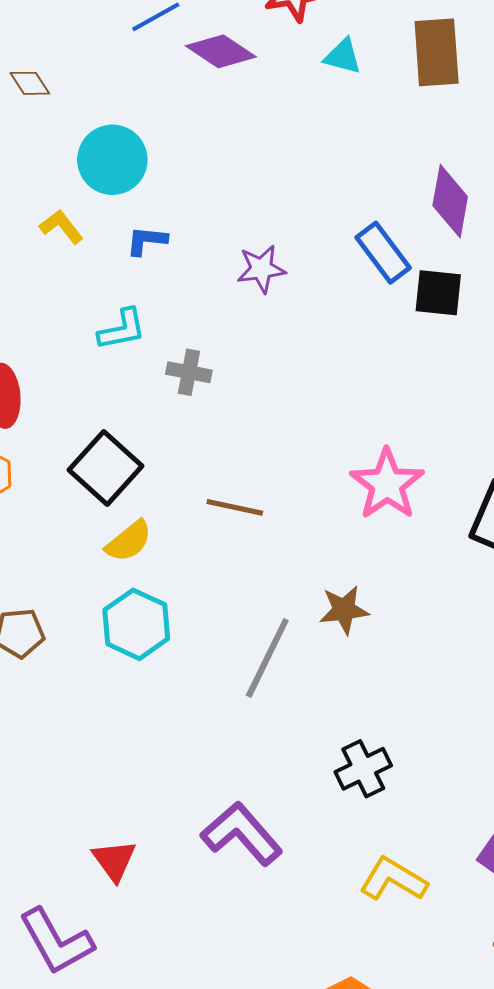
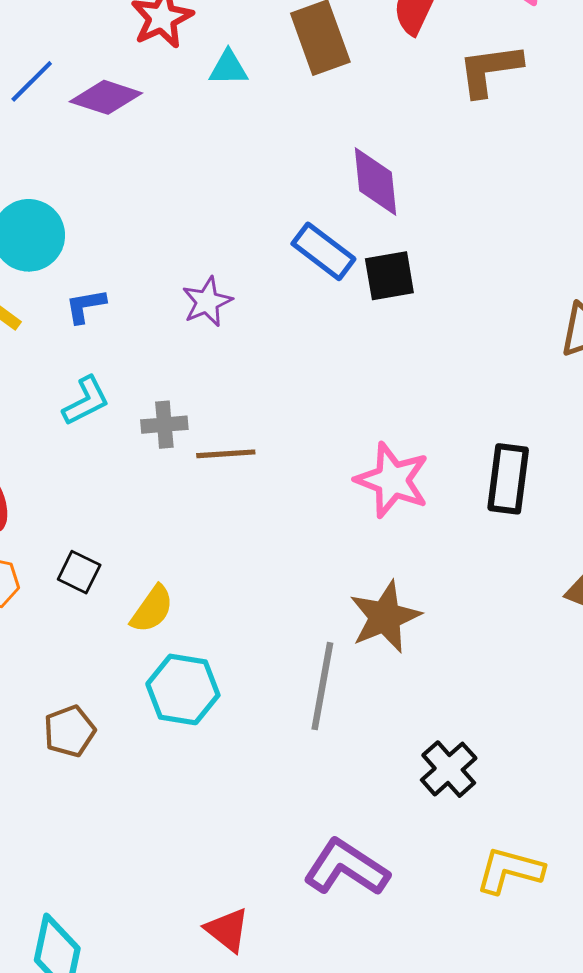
black square: (106, 468) -> (79, 572), moved, size x0.6
brown line: (235, 507) -> (226, 454), moved
brown star: (344, 610) -> (385, 617), size x1.4

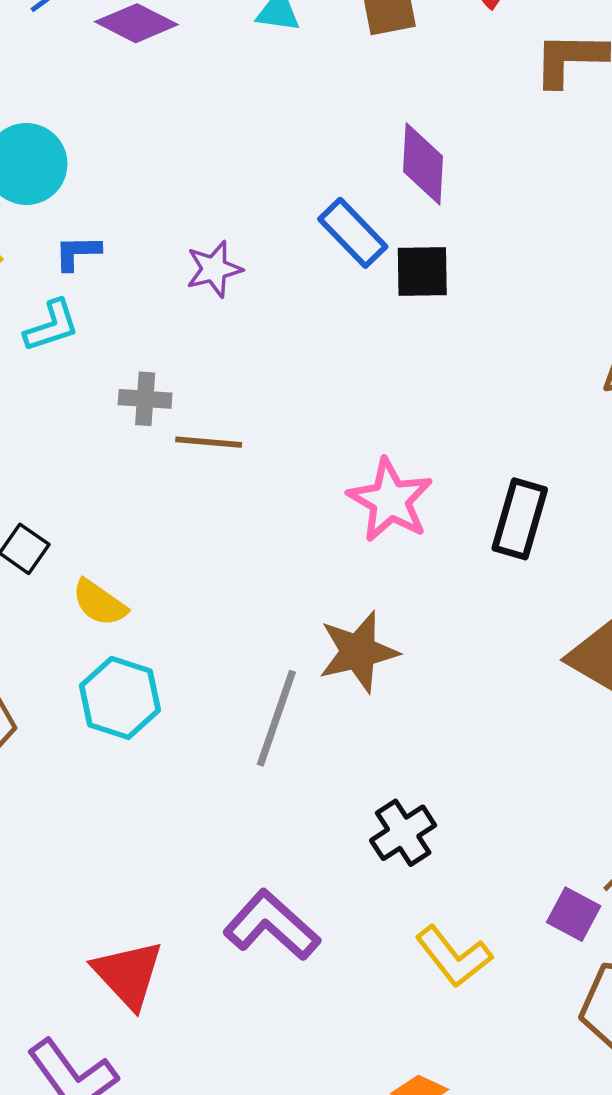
cyan L-shape: (86, 401) -> (52, 326), moved
yellow semicircle: (152, 609) -> (99, 603), turned 81
yellow L-shape: (510, 870) -> (454, 956), turned -152
red triangle: (227, 930) -> (128, 974), size x1.4

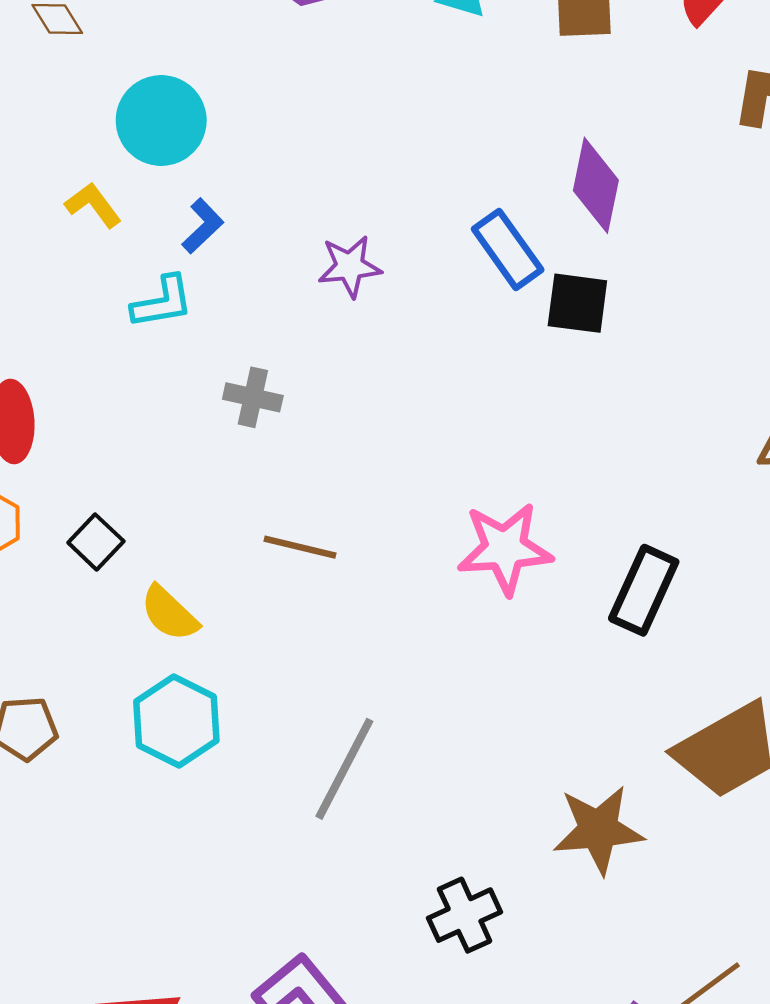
blue L-shape: (77, 253) -> (203, 226), turned 129
brown line: (209, 442) -> (300, 547), moved
pink star: (390, 500) -> (505, 549), turned 30
brown star: (358, 652) -> (598, 830), moved

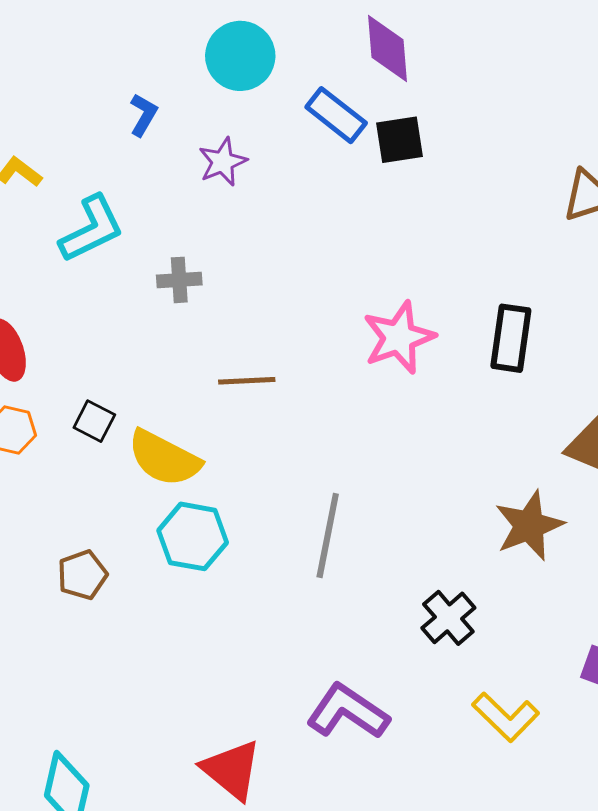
cyan circle: (161, 120) -> (240, 56), moved
blue L-shape: (203, 226) -> (143, 115), moved
cyan L-shape: (162, 302) -> (91, 229), size x1.4
yellow semicircle: (169, 613) -> (164, 458), size x1.5

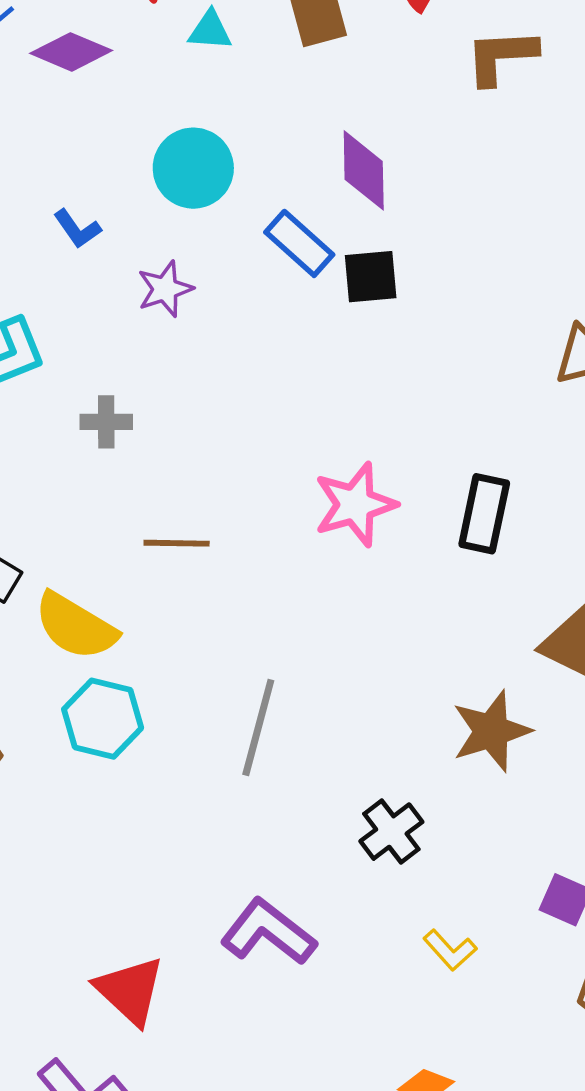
blue L-shape: (143, 115) -> (77, 229), turned 111
yellow L-shape: (506, 717) -> (450, 950), size x0.7

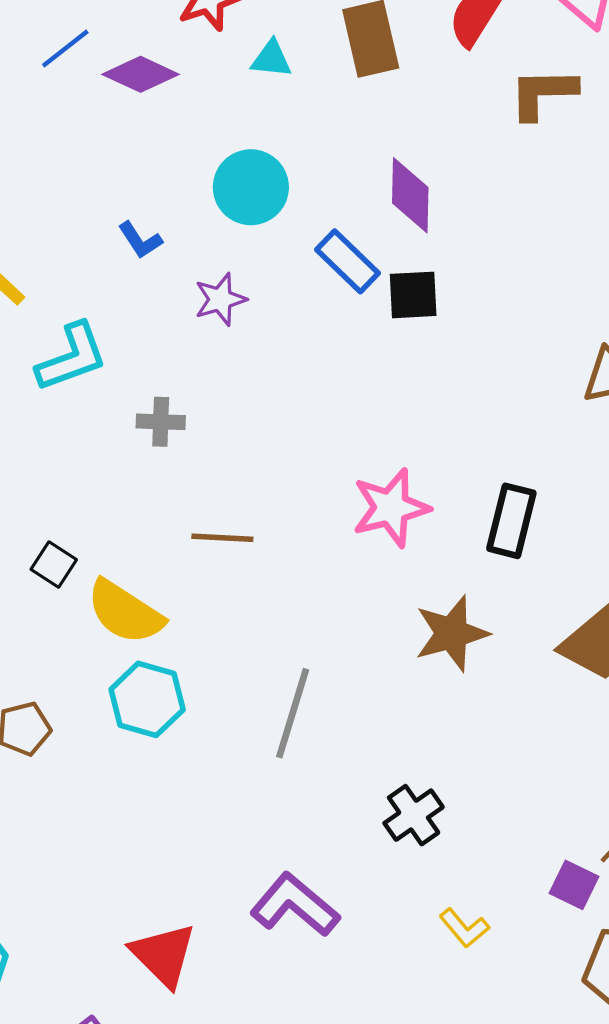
brown star: (491, 731) -> (452, 633), moved

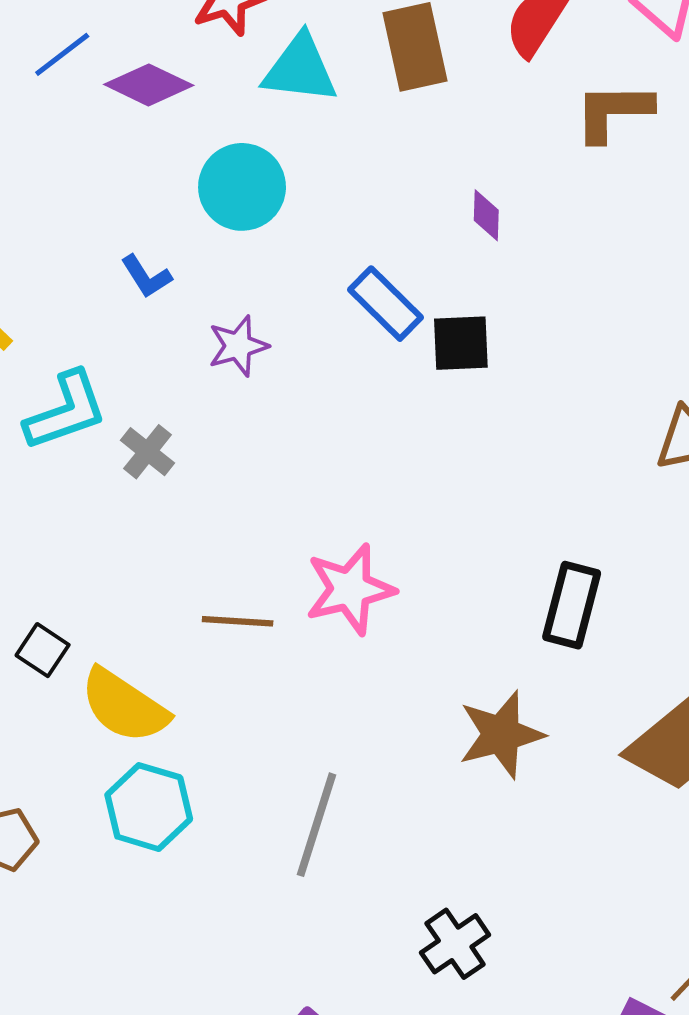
cyan triangle: (271, 59) -> (300, 69), size x1.6
cyan circle: (251, 187) -> (242, 187), moved
purple diamond: (410, 195) -> (486, 215), moved, size x0.6
gray cross: (161, 422) -> (148, 452), moved, turned 36
pink star: (391, 508) -> (350, 589), moved

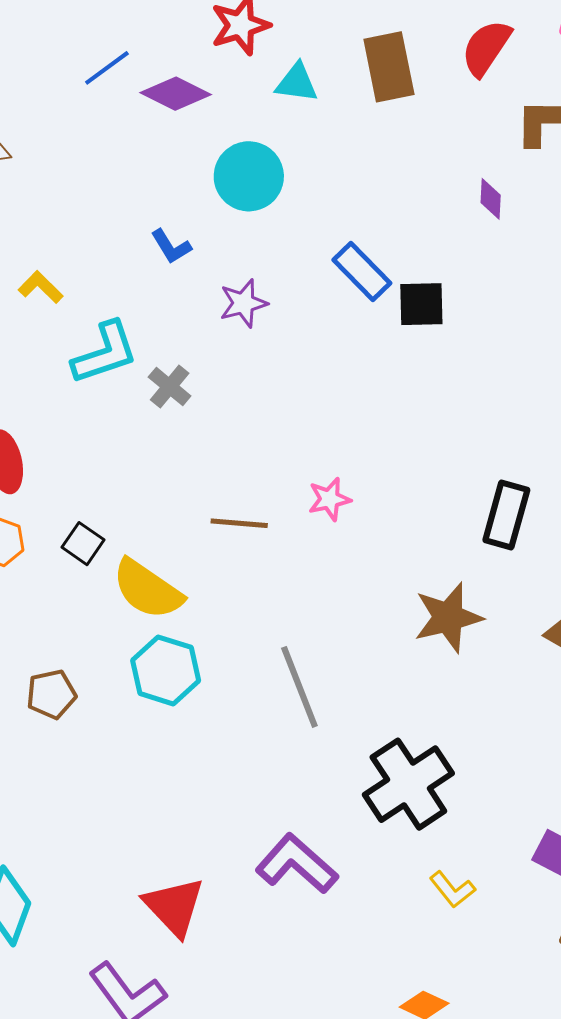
cyan triangle: (300, 69) -> (297, 83), size x0.7
purple diamond: (486, 215) -> (491, 199), moved
pink star: (350, 589) -> (329, 499), size x0.6
gray line: (317, 825) -> (299, 687), turned -40
black cross: (455, 944) -> (408, 784), size x1.6

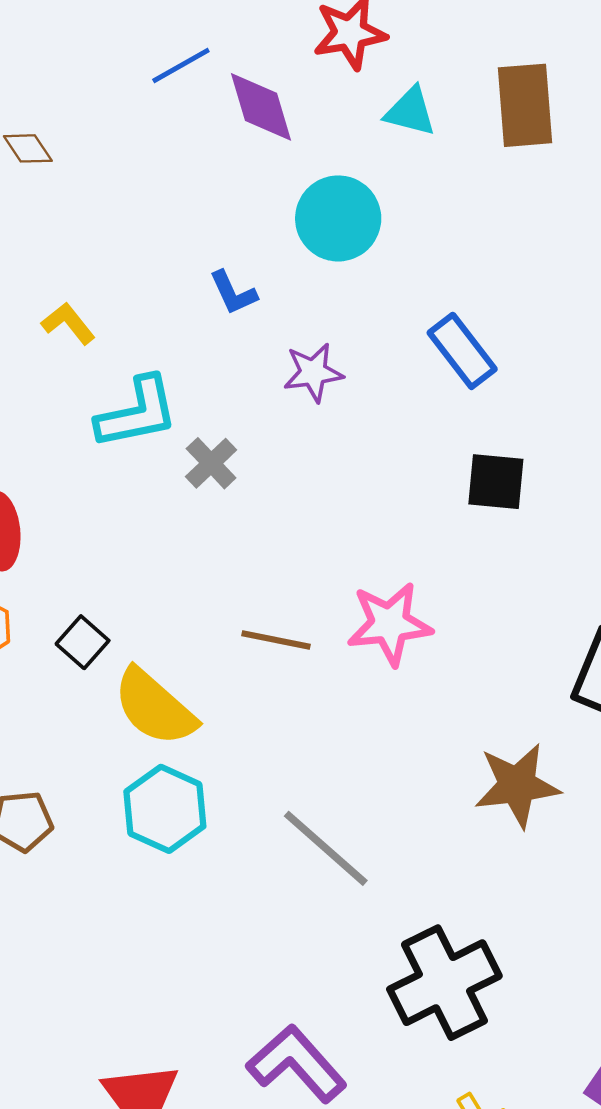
purple diamond: (176, 94) -> (261, 107), turned 40
black square: (421, 304) -> (496, 482), moved
pink star: (329, 499) -> (390, 624), size x1.6
gray line: (299, 687) -> (326, 848), turned -34

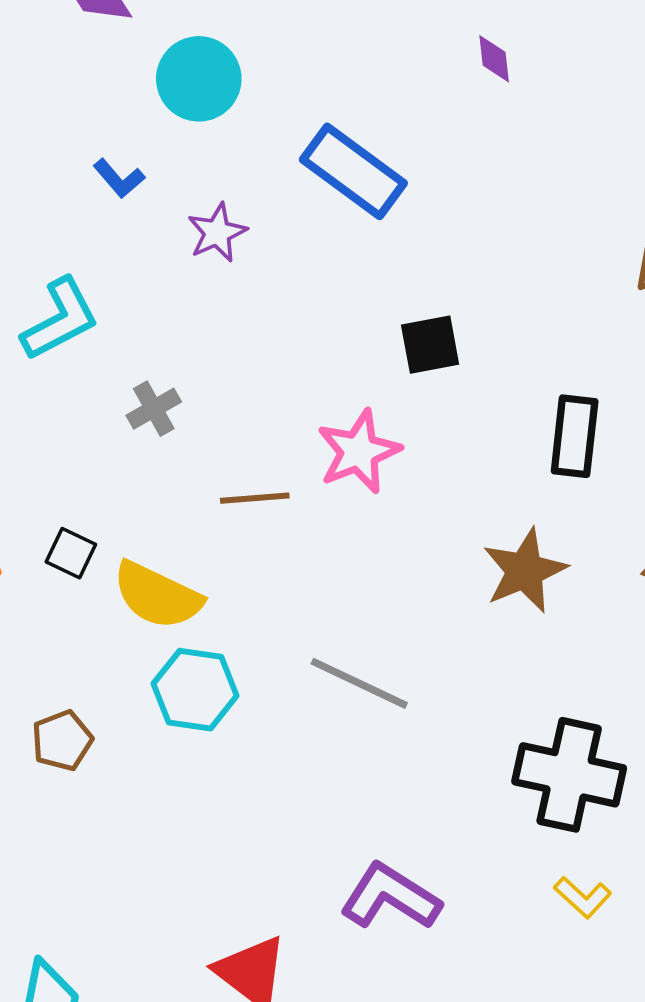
blue rectangle: (462, 351) -> (353, 171), size x1.4
gray cross: (211, 463) -> (154, 409), moved, turned 30
black square: (496, 482) -> (430, 345), moved
black cross: (444, 983) -> (569, 775), moved, turned -35

